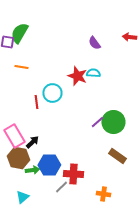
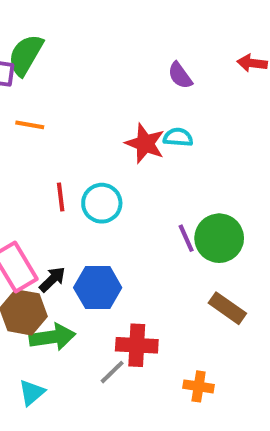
cyan circle: (52, 93) -> (102, 203), moved
purple line: (97, 122) -> (186, 238), turned -72
blue hexagon: (49, 165) -> (98, 288), moved
green arrow: (32, 170) -> (52, 337), size x1.5

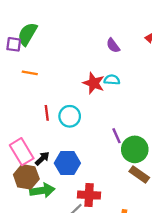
green circle: (219, 238) -> (135, 149), moved

